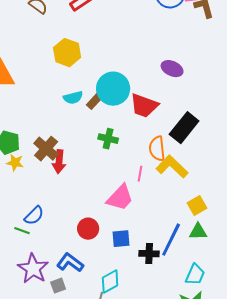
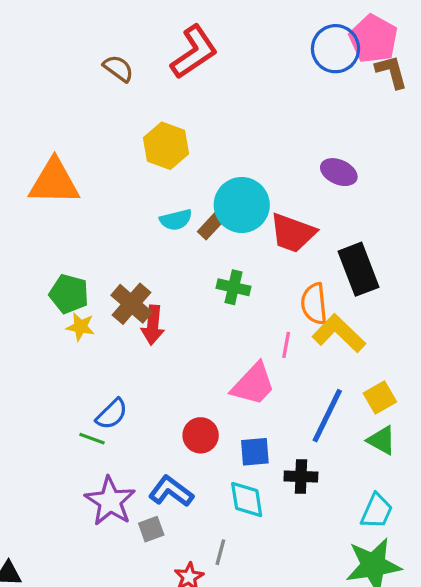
black rectangle: (184, 128) -> (359, 269), turned -60
green triangle: (198, 232) -> (382, 440), turned 30
blue line: (171, 240) -> (327, 416), moved
cyan diamond: (110, 282) -> (247, 500), moved, turned -70

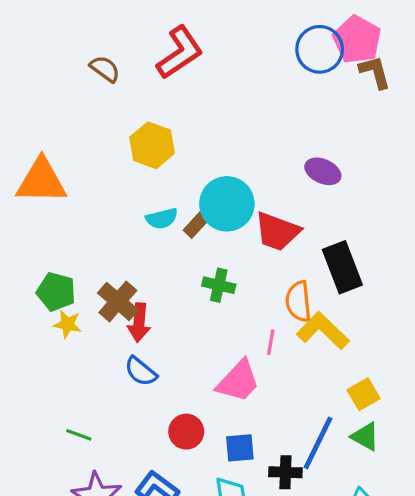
blue semicircle: (112, 414) -> (141, 371), moved, turned 84
blue line: (327, 416) -> (318, 443), moved

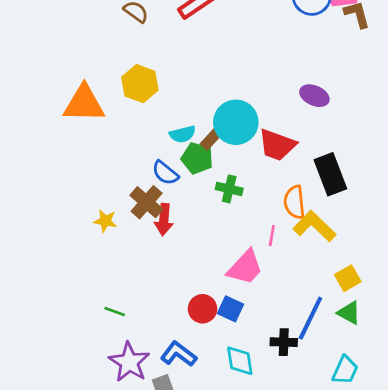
yellow hexagon: (152, 145) -> (140, 84), moved
green pentagon: (56, 292) -> (197, 158), moved
blue semicircle: (141, 371) -> (165, 173), moved
blue square: (240, 448) -> (230, 309), moved, turned 30

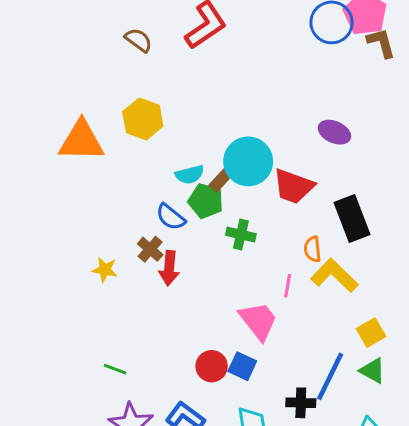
brown cross: (147, 202) -> (150, 249), size x0.7
orange semicircle: (294, 202) -> (313, 249), size x0.7
pink trapezoid: (245, 268) -> (258, 321), turned -81

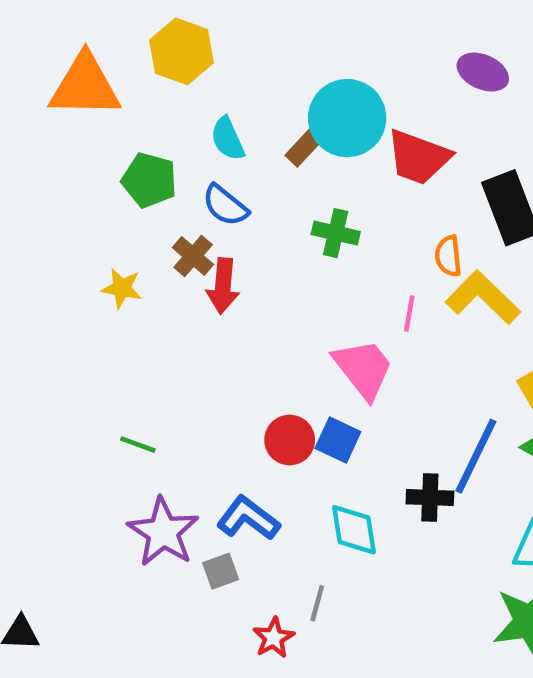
cyan semicircle: (190, 175) -> (228, 139), moved, turned 80
green pentagon: (206, 201) -> (149, 180), moved

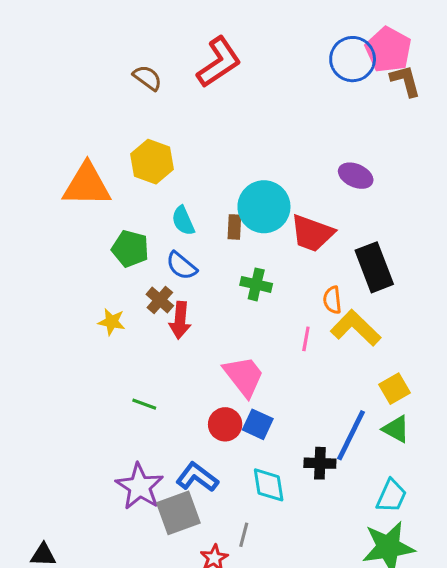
brown rectangle: (303, 148) -> (234, 227), turned -40
pink trapezoid: (363, 369) -> (244, 376), moved
green line: (138, 445) -> (144, 404), moved
gray square: (221, 571) -> (178, 513), size x1.8

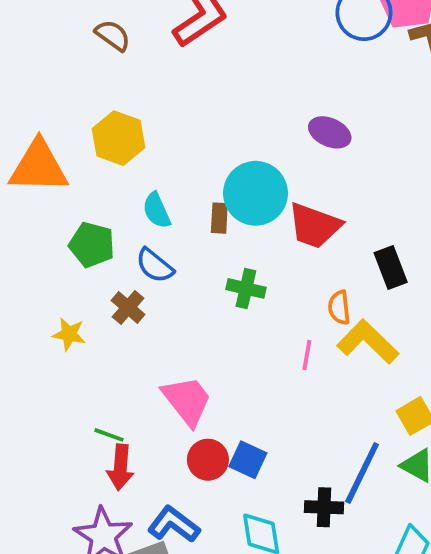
purple ellipse: (356, 176) -> (330, 132), moved
black rectangle: (374, 267) -> (391, 268), size x0.7
red arrow: (180, 320) -> (120, 467), moved
pink trapezoid: (244, 376) -> (187, 401), moved

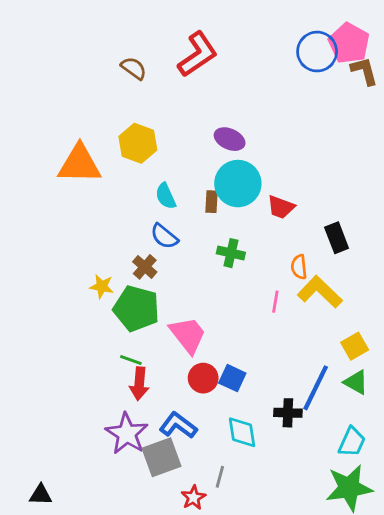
purple ellipse: (330, 132) -> (230, 139), moved
red trapezoid: (314, 226) -> (281, 207), size x0.7
green pentagon: (92, 245) -> (136, 309), moved, size x1.4

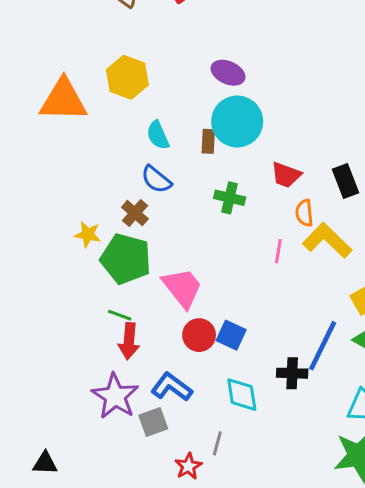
red trapezoid: (281, 207) -> (286, 175), moved
gray square: (161, 457) -> (153, 422), size x0.7
black triangle: (41, 495) -> (45, 463), moved

